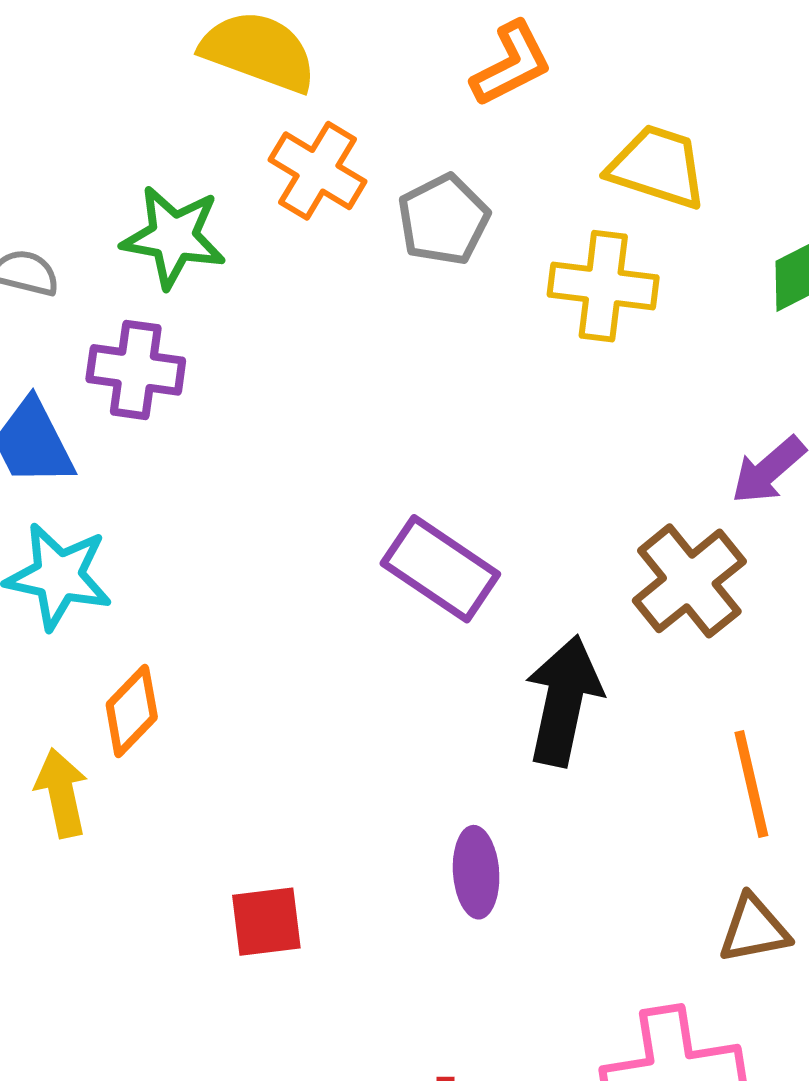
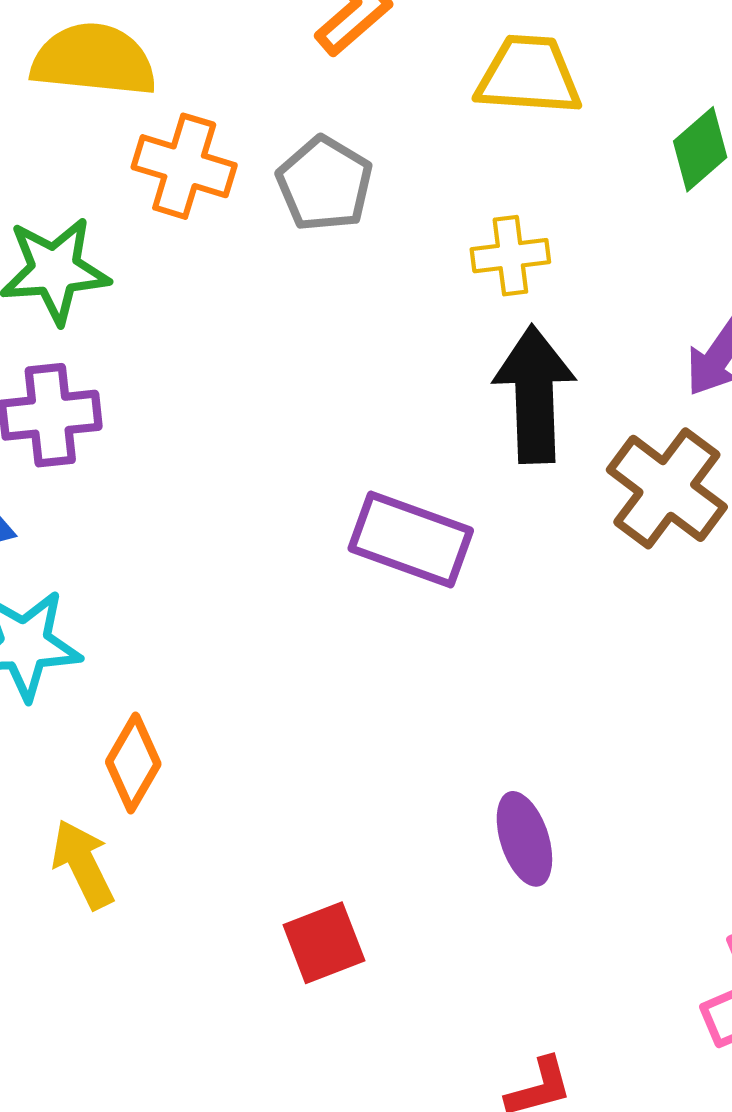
yellow cross: (603, 286) -> (510, 256), moved, size x0.7
black arrow: (564, 701) -> (534, 394), moved

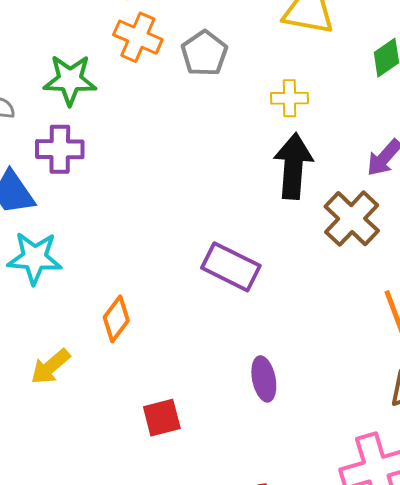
purple rectangle: (411, 539) -> (231, 267), moved
orange diamond: (133, 763) -> (116, 319), moved
yellow arrow: (83, 864) -> (50, 367), turned -111

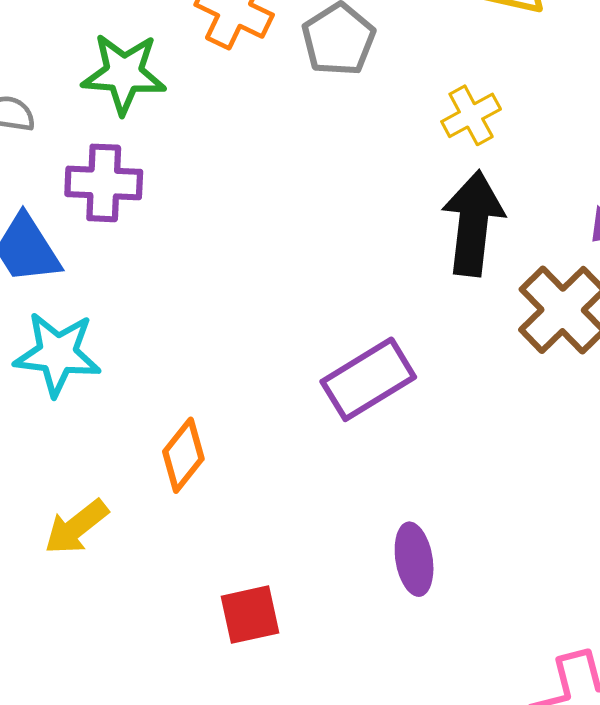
yellow cross: (290, 98) -> (471, 115), turned -30
purple rectangle: (231, 267) -> (368, 379), turned -60

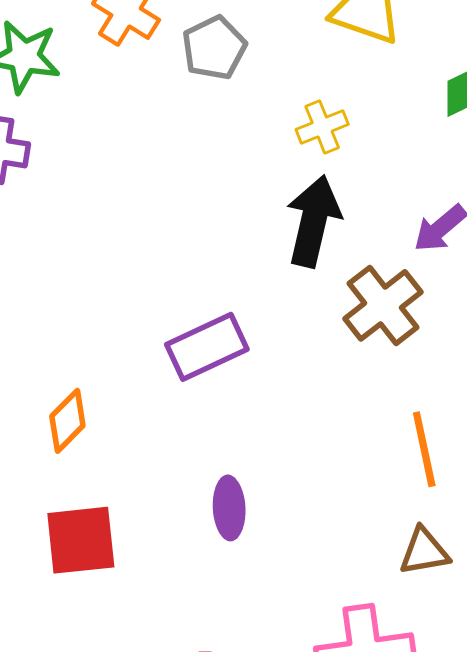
orange diamond: (183, 455) -> (67, 421), moved
red square: (250, 615) -> (81, 540), size x1.4

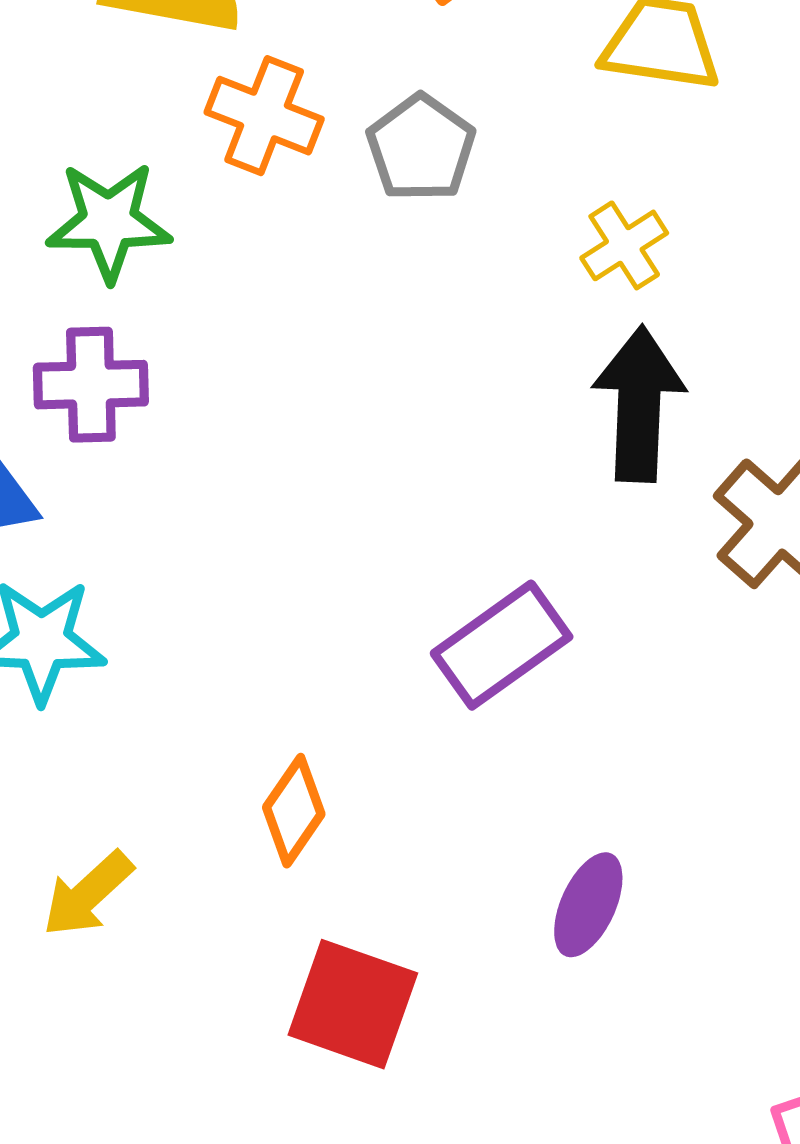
purple ellipse: (229, 508) -> (588, 905), turned 38
red square: (81, 540) -> (353, 1004), turned 36

